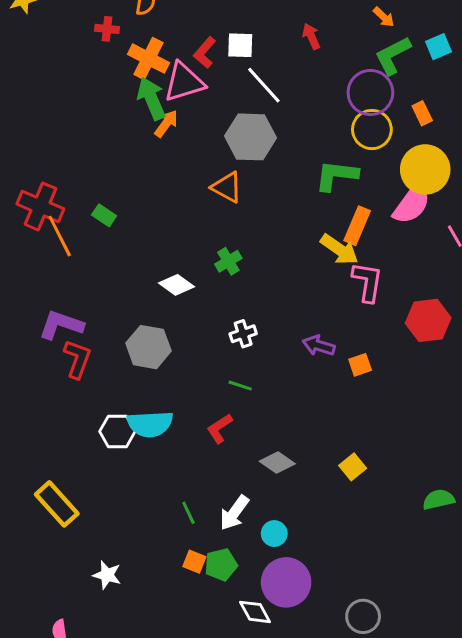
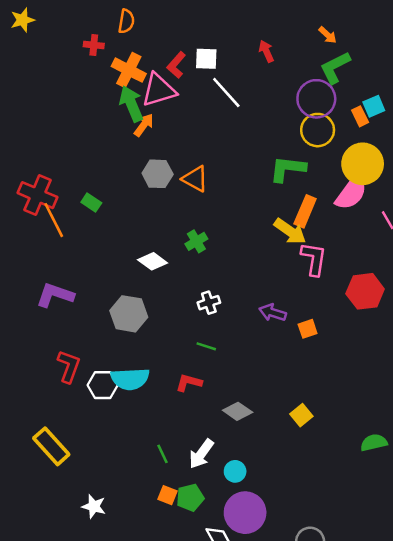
cyan square: (439, 47) -> (374, 106), moved
gray hexagon: (251, 137) -> (158, 174), moved, size x0.7
red L-shape: (77, 359) -> (69, 366), moved
red L-shape: (219, 428) -> (189, 383), turned 48

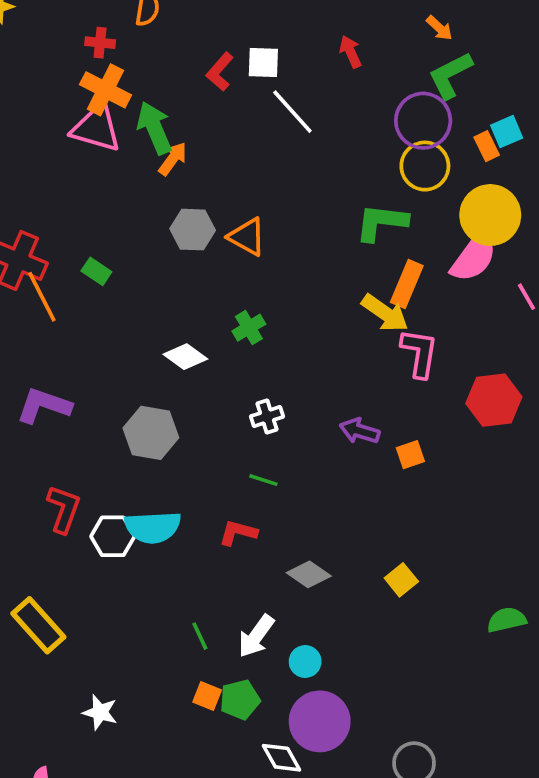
orange cross: (129, 70) -> (105, 90), moved
pink triangle: (159, 90) -> (96, 128), moved, turned 33

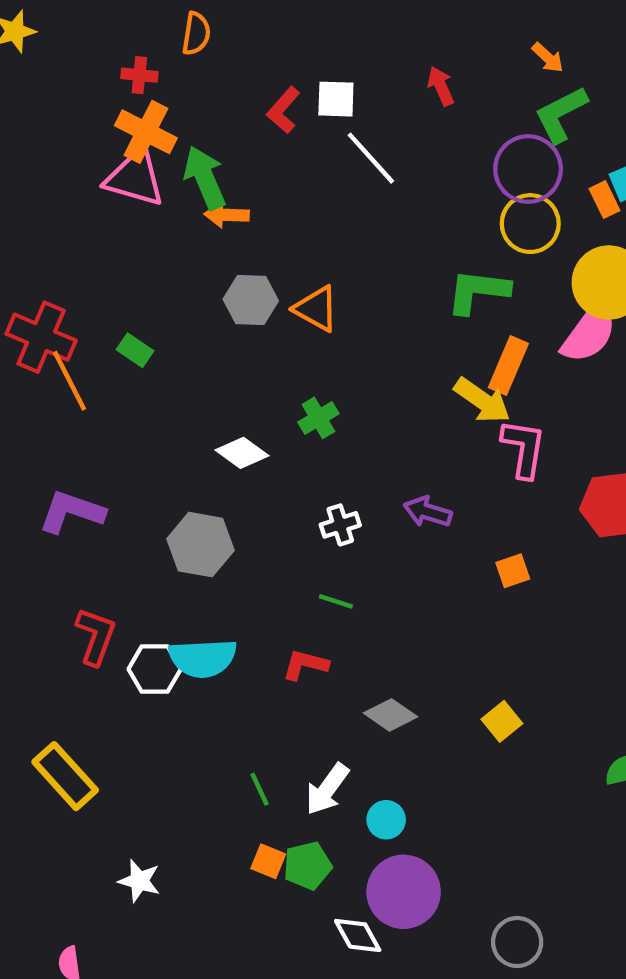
orange arrow: (173, 159) -> (227, 215), turned -124
purple arrow: (360, 431) -> (428, 512), moved

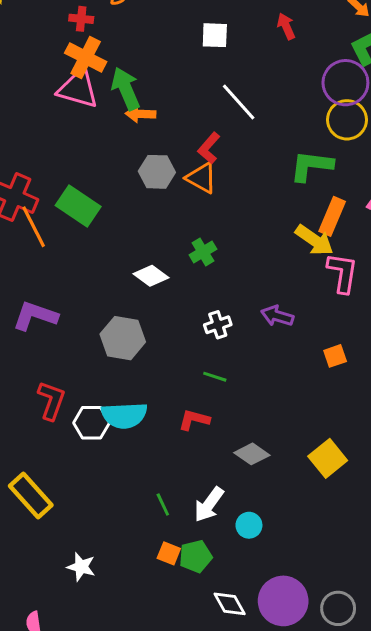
red L-shape: (283, 110) -> (209, 148), moved
white line: (371, 158) -> (239, 102), moved
green rectangle: (135, 350) -> (78, 206), size x1.8
yellow square: (502, 721) -> (328, 458), size x1.4
purple circle: (404, 892) -> (283, 601), moved

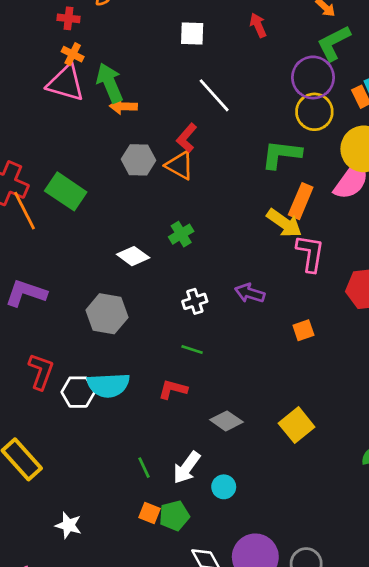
orange cross: (86, 57) -> (73, 54), size x0.6

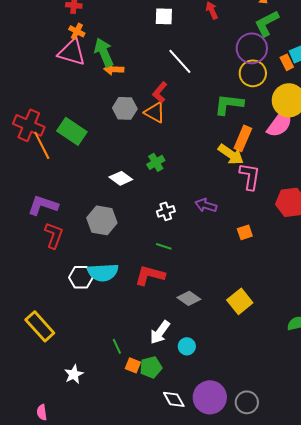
red L-shape: (41, 371) -> (54, 235), moved
red L-shape: (173, 389) -> (150, 275), size x1.4
green line: (144, 468) -> (117, 346), moved
white star: (68, 525) -> (74, 374), turned 30

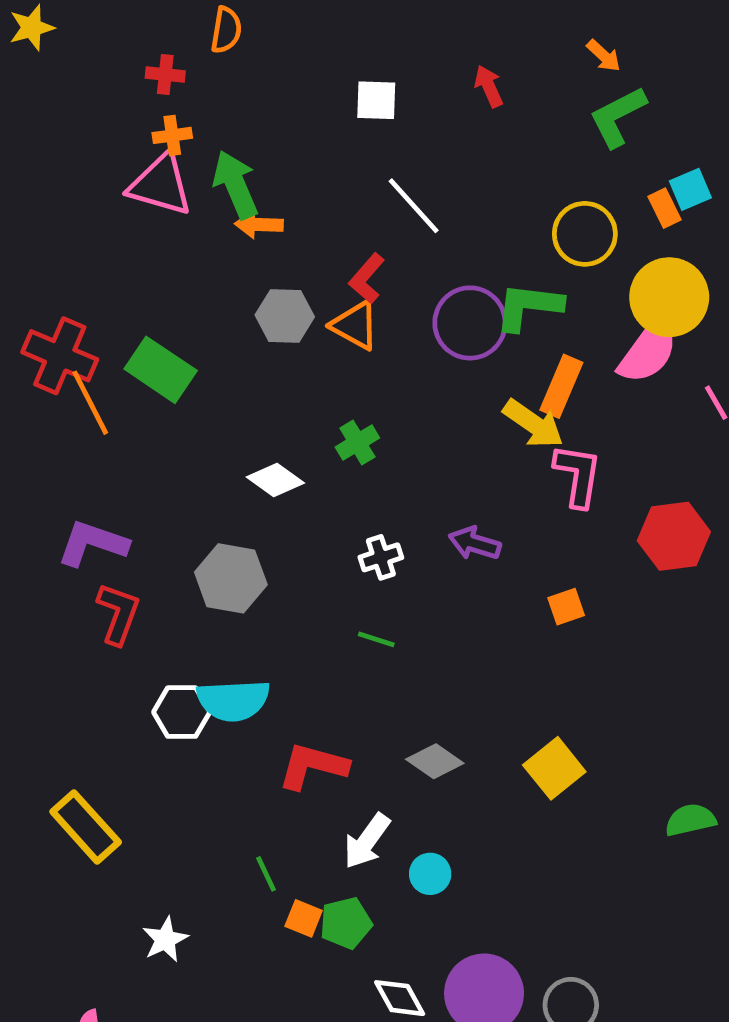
orange cross: (77, 31) -> (172, 135), turned -35
purple circle: (252, 48) -> (470, 323), moved
red L-shape: (150, 275) -> (313, 766), moved

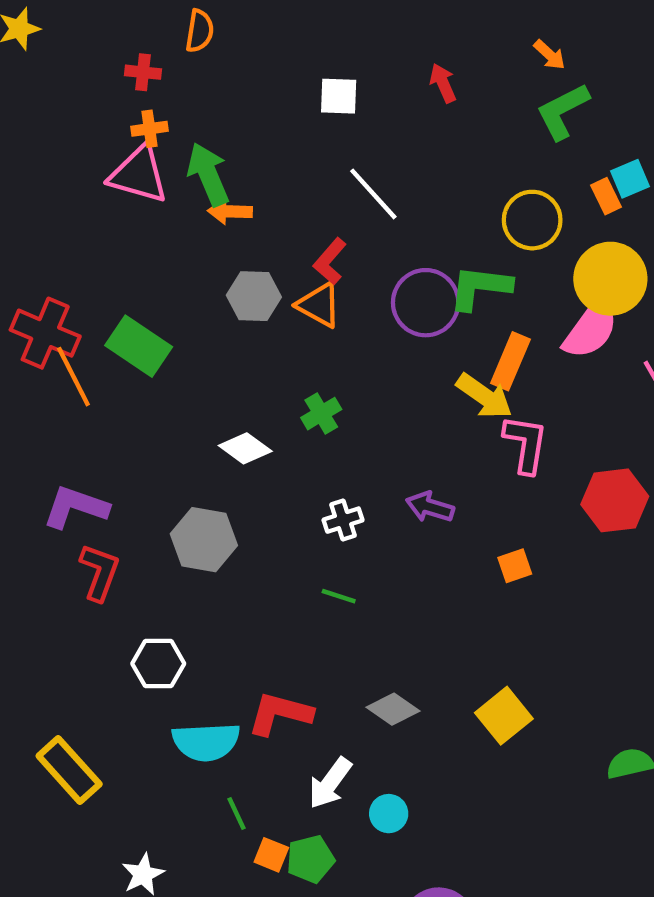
cyan semicircle: (233, 700) -> (206, 742), moved

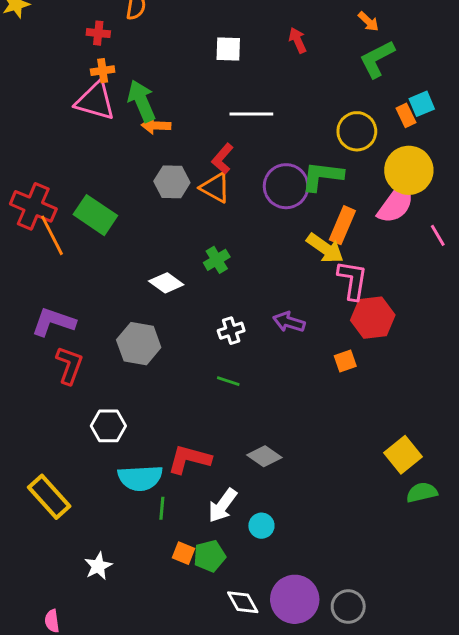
white line: (373, 194) -> (251, 114), turned -48
red hexagon: (615, 500) -> (373, 318), moved
yellow square: (504, 716) -> (403, 455), moved
green line: (236, 814) -> (162, 508), moved, turned 30

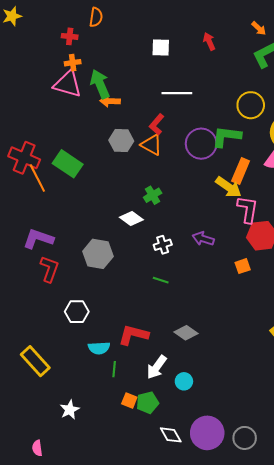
white diamond: (166, 283) -> (131, 218), moved
cyan semicircle: (140, 478) -> (99, 348), size x0.7

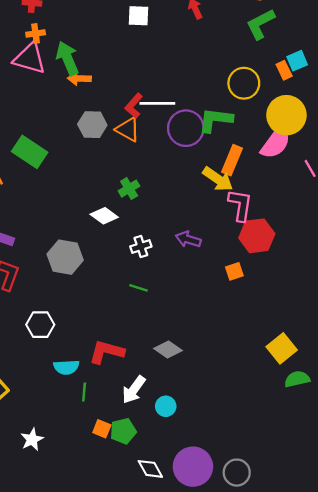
white line: (177, 93) -> (157, 103), moved

